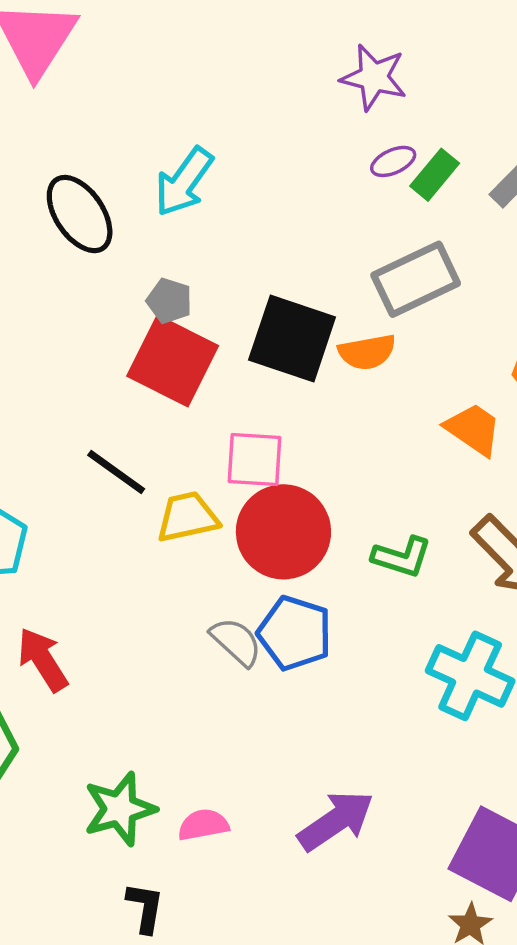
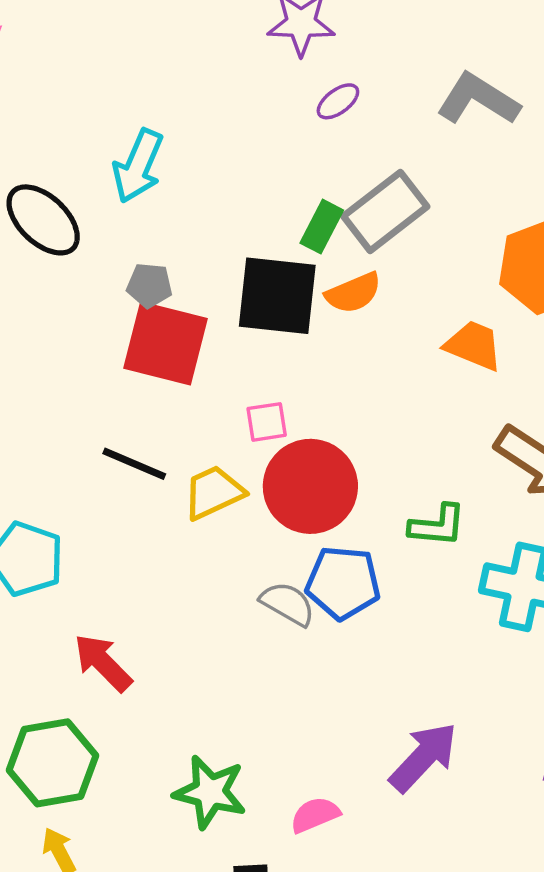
green rectangle: (435, 175) -> (322, 227), moved
pink square: (255, 460) -> (267, 422), size x0.7
green L-shape: (402, 557) -> (437, 525), moved
green star: (120, 809) -> (210, 792), turned -30
pink semicircle: (203, 825) -> (315, 815), moved

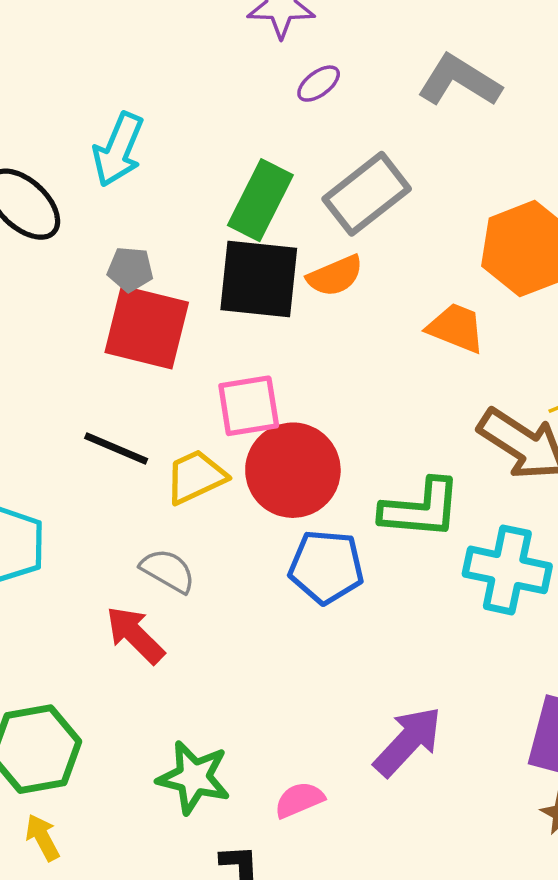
green rectangle: (322, 227) -> (260, 200), moved, size x1.5
pink square: (267, 422) -> (249, 406), size x1.5
green L-shape: (437, 525) -> (421, 509), size x1.4
gray semicircle: (288, 604) -> (168, 571), moved
red arrow: (103, 663) -> (135, 635), moved

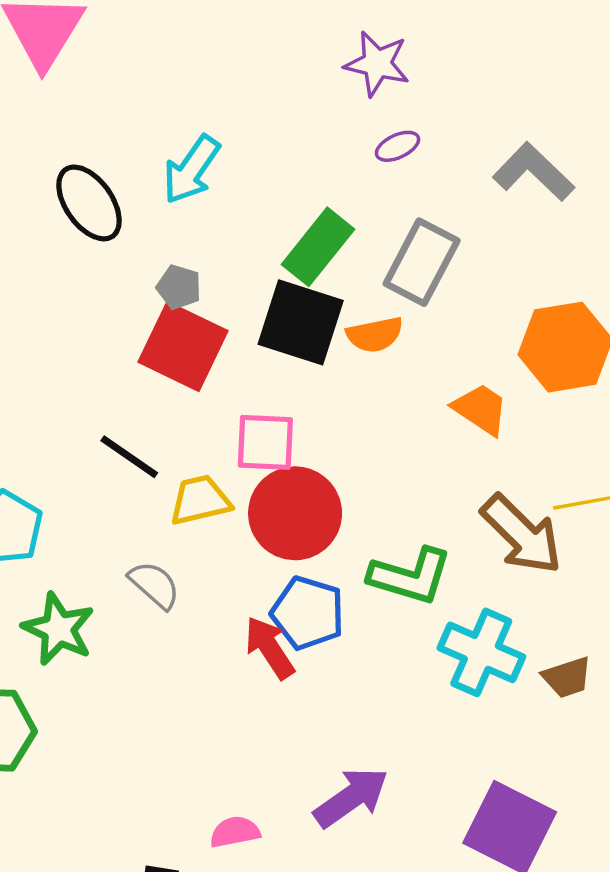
gray rectangle: (367, 194) -> (422, 262), turned -36
red arrow: (135, 635) -> (270, 648), moved
green star: (194, 777) -> (59, 629), moved

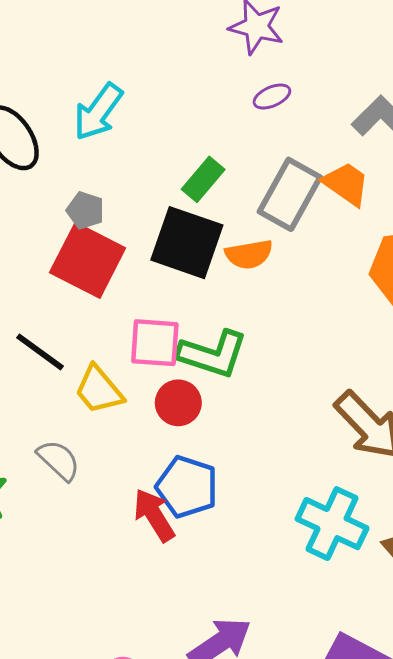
green rectangle: (318, 247) -> (203, 179), size x0.7
orange trapezoid: (481, 409) -> (346, 184), moved
yellow trapezoid: (200, 500) -> (99, 390), turned -118
red circle: (295, 513) -> (178, 403), size x0.6
green L-shape: (410, 576) -> (213, 354), moved

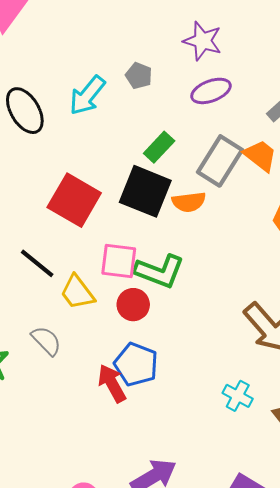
purple ellipse: (272, 96) -> (211, 91), size x1.5
gray pentagon: (85, 210) -> (139, 76), moved
cyan cross: (332, 524) -> (238, 396), size x0.6

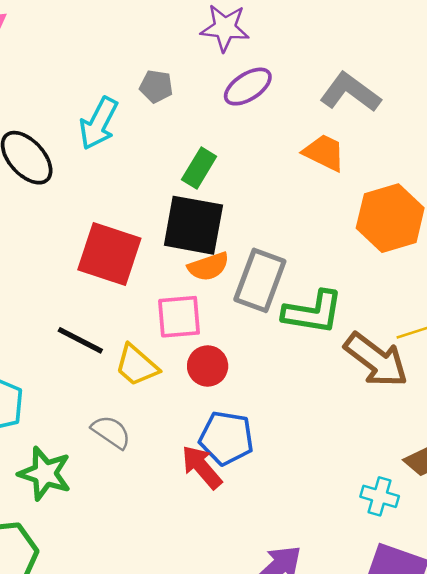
gray rectangle: (220, 161) -> (260, 280), moved
orange semicircle: (189, 202) -> (208, 267), moved
green L-shape: (159, 271) -> (313, 312), moved
cyan cross: (238, 396) -> (380, 496), moved

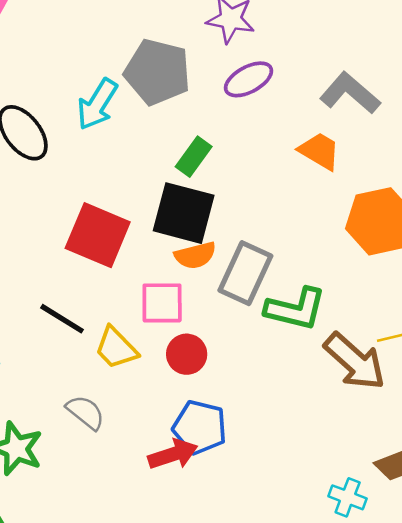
gray pentagon: (156, 86) -> (157, 72), size x2.0
red arrow: (202, 467) -> (173, 454), turned 108

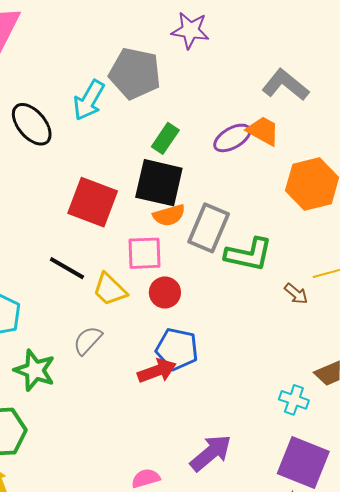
purple ellipse: (249, 79) -> (232, 138), moved
brown arrow: (355, 361) -> (296, 294), size x0.5
gray semicircle: (85, 412) -> (88, 340), turned -84

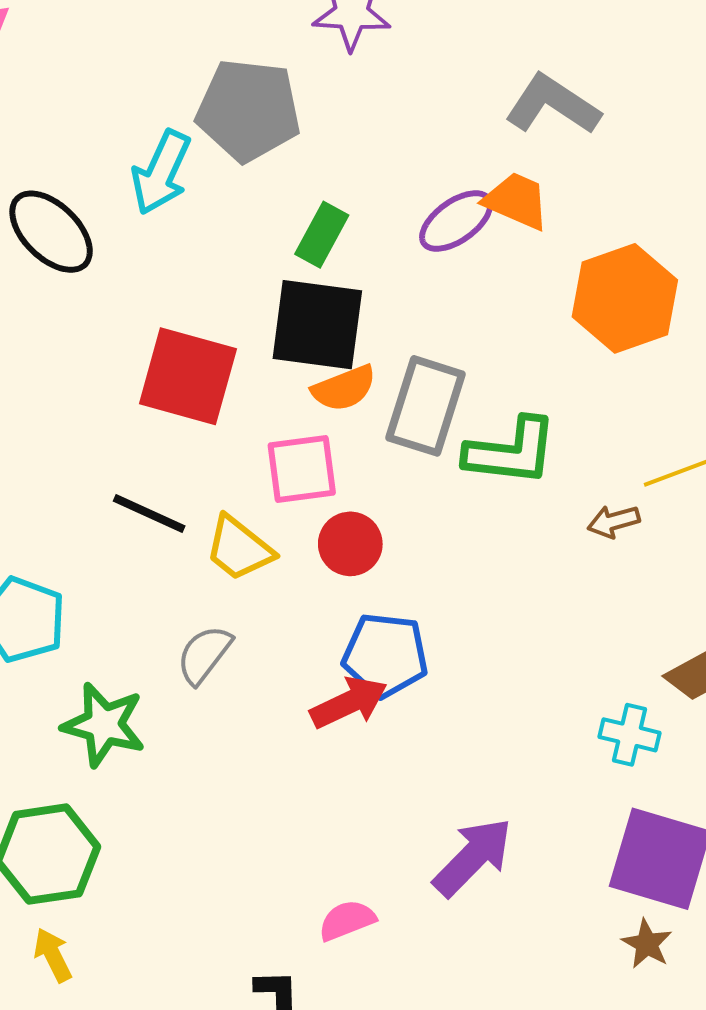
brown arrow: (296, 294) -> (614, 521), turned 130

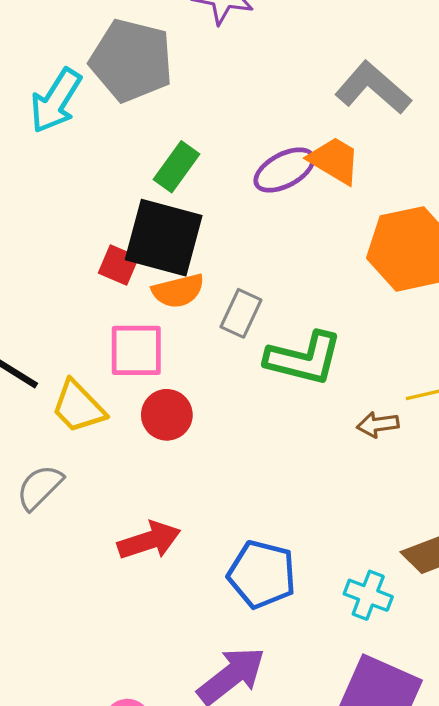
red square: (188, 376) -> (119, 265), moved, size x0.5
gray rectangle: (426, 406) -> (241, 313), size x0.6
blue pentagon: (385, 655) -> (262, 574), moved

